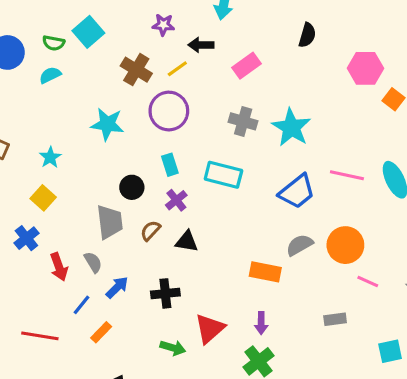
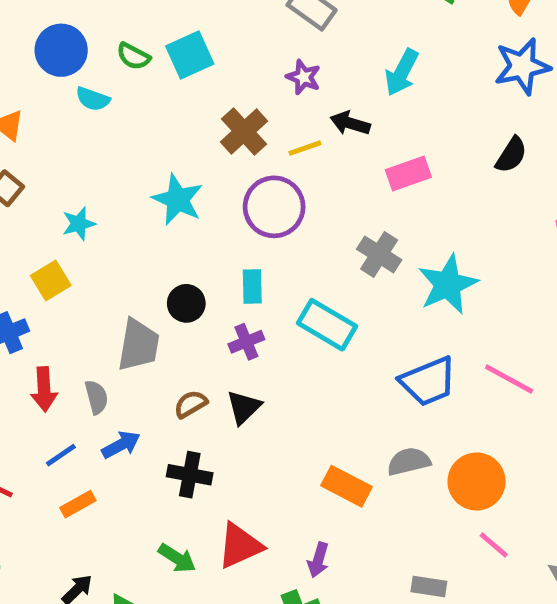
cyan semicircle: (50, 75) -> (93, 99), moved, turned -150
brown semicircle: (150, 231) -> (191, 404), moved
black triangle: (187, 241) -> (244, 407), turned 50

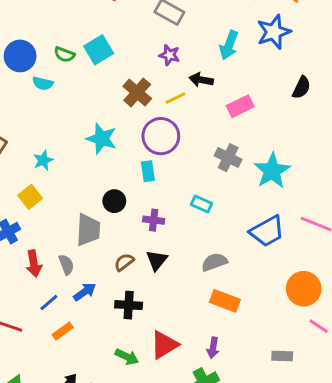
blue star: (522, 66) -> (274, 32), moved
cyan rectangle: (252, 287) -> (148, 171), moved
cyan rectangle: (327, 325) -> (201, 204), size x0.6
purple cross: (246, 342) -> (154, 220), turned 36
gray semicircle: (409, 461) -> (214, 262), moved

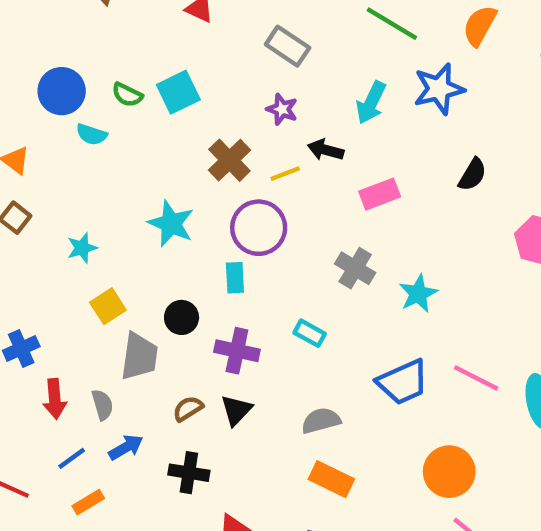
cyan star: (272, 171) -> (418, 294), size x0.7
yellow square: (30, 197) -> (108, 306), moved
purple cross: (154, 220) -> (237, 351), size x1.4

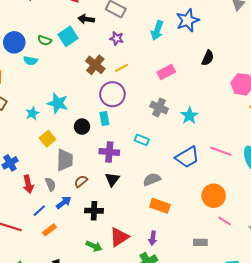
black arrow: (326, 150) -> (86, 19), moved
cyan star: (171, 224) -> (58, 103), moved
black circle: (182, 317) -> (82, 127), moved
brown semicircle: (188, 409) -> (81, 181), moved

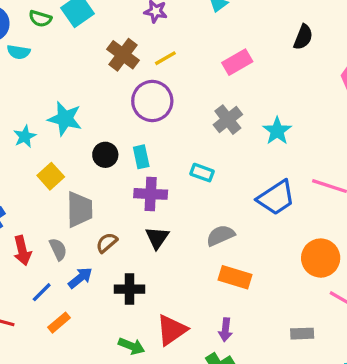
gray cross: (159, 107) -> (228, 120), turned 30
cyan rectangle: (104, 119) -> (141, 157), moved

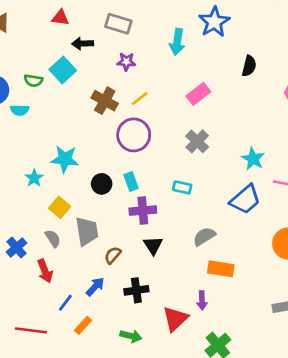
cyan star: (277, 131) -> (253, 159), moved
gray semicircle: (58, 249) -> (53, 238), moved
purple arrow: (225, 330) -> (202, 301), moved
green arrow: (132, 346) -> (131, 336), moved

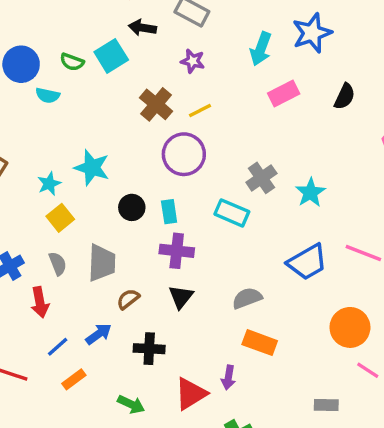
pink rectangle: (198, 94) -> (284, 93), moved
cyan star: (253, 159) -> (310, 193), moved
cyan rectangle: (182, 187) -> (232, 213), moved, size x1.4
yellow square: (60, 207) -> (60, 218), moved

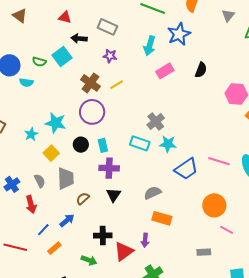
purple circle: (184, 154) -> (92, 112), moved
cyan star: (310, 193) -> (168, 144), moved, turned -30
yellow square: (60, 218) -> (51, 153), moved
black cross: (149, 349) -> (103, 236), moved

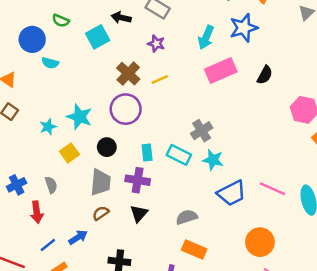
green semicircle: (39, 62) -> (61, 21), moved
pink rectangle: (165, 71) -> (221, 70), size x1.4
cyan rectangle: (103, 145) -> (147, 153), moved
gray trapezoid: (66, 178) -> (101, 182), moved

